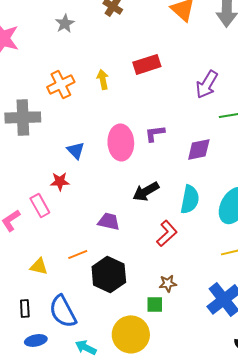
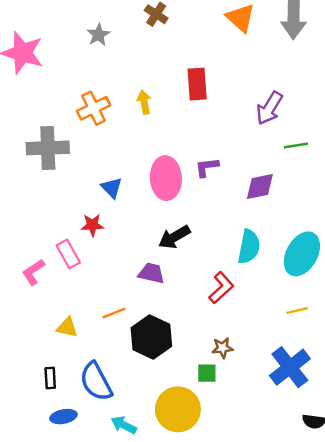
red rectangle: (147, 64) -> (197, 84), turned -76
black arrow: (146, 191) -> (174, 237), moved

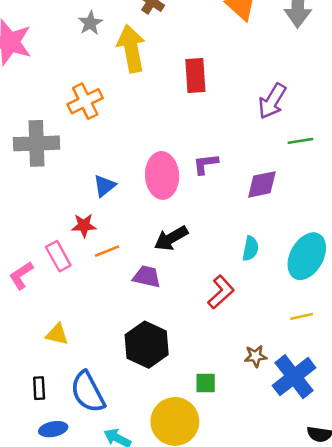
yellow arrow: (144, 102) -> (131, 49), moved, size x1.8
blue triangle: (112, 188) -> (104, 186), turned 35
cyan semicircle: (249, 247) -> (250, 248), size x0.7
orange line: (114, 313) -> (107, 251), moved
brown star: (222, 348) -> (256, 356), moved

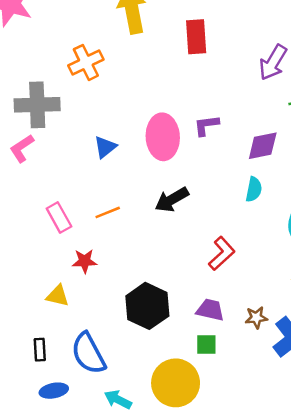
red star: (84, 225) -> (85, 261), moved
cyan semicircle: (250, 248) -> (254, 189), moved
pink L-shape: (21, 275) -> (22, 148), moved
purple trapezoid: (147, 277) -> (210, 310), moved

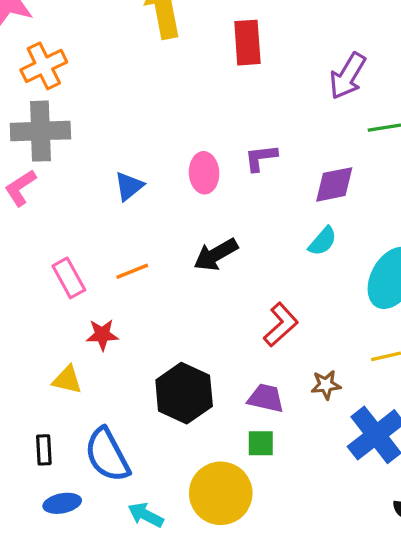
orange cross: (86, 62) -> (44, 66), moved
pink ellipse: (163, 137) -> (204, 173), size x0.7
cyan semicircle: (254, 189) -> (323, 241), turned 30
brown star: (256, 318) -> (326, 385), moved

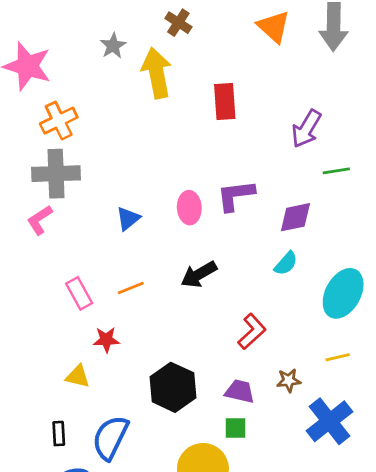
purple L-shape: (261, 158) -> (236, 195), size x1.4
blue semicircle: (107, 455) -> (110, 438), turned 54

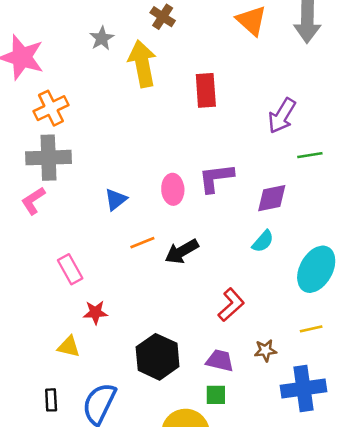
orange line: (131, 288) -> (142, 243), moved
blue cross: (329, 421) -> (304, 388), turned 30

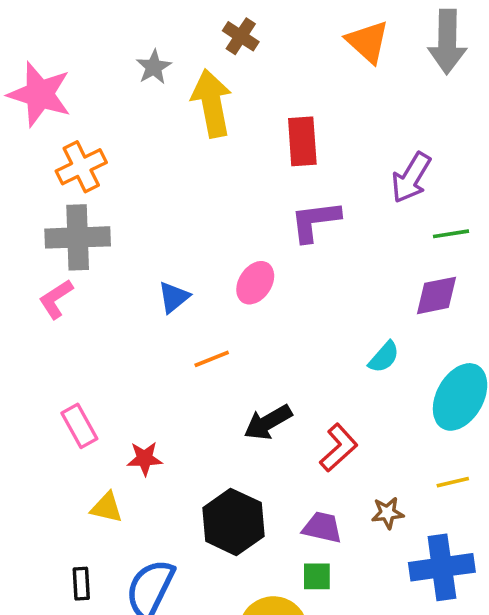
purple L-shape: (216, 178) -> (315, 221), moved
pink ellipse: (173, 189) -> (255, 283), turned 36
purple diamond: (272, 198) -> (436, 295), moved
black arrow: (182, 251) -> (268, 422), moved
pink rectangle: (70, 269) -> (79, 426), moved

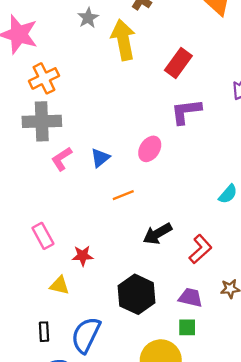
red rectangle: (302, 141) -> (178, 63), turned 40
pink L-shape: (56, 299) -> (62, 159), moved

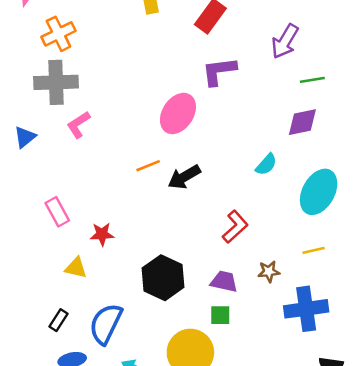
pink ellipse: (150, 149) -> (178, 113), size x1.4
blue triangle: (100, 158) -> (25, 137), moved
black arrow: (157, 234) -> (184, 177), moved
black rectangle: (44, 332) -> (58, 320), turned 36

